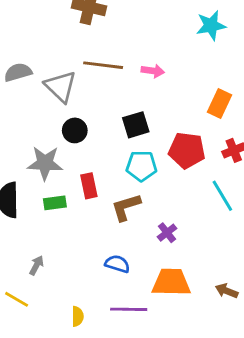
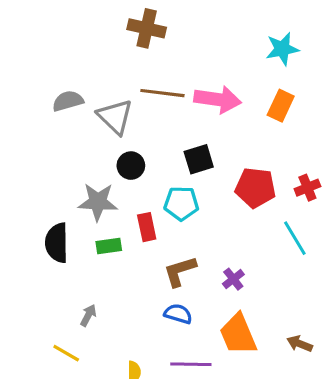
pink arrow: (153, 71) -> (218, 99), size x1.8
orange rectangle: (220, 104) -> (281, 106), moved
cyan pentagon: (141, 166) -> (181, 203), moved
brown L-shape: (126, 207) -> (180, 271), moved
orange trapezoid: (171, 282) -> (238, 334), turned -114

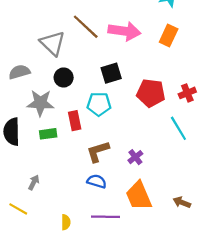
brown line: (162, 93) -> (86, 27), turned 36
gray semicircle: (68, 101) -> (19, 72), moved

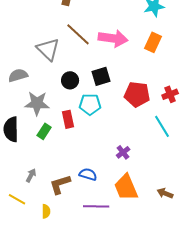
black circle: (64, 78) -> (70, 80), moved
green rectangle: (48, 134) -> (44, 131), turned -49
brown L-shape: (98, 152) -> (60, 184), moved
yellow semicircle: (66, 222) -> (46, 211), moved

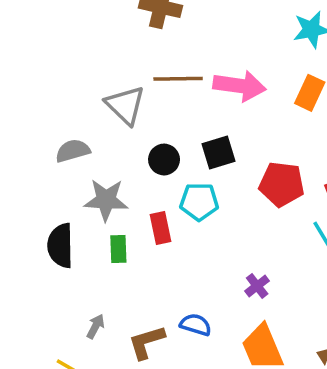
brown line: (78, 34) -> (178, 79), turned -44
green rectangle: (44, 131) -> (118, 249), turned -35

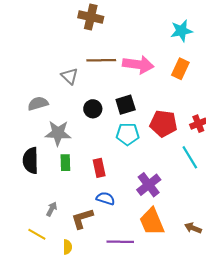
gray triangle: (125, 105) -> (70, 76), size x0.7
cyan pentagon: (199, 202) -> (128, 134), moved
red rectangle: (160, 228) -> (99, 168), moved
purple cross: (257, 286) -> (149, 185), size x1.6
blue semicircle: (196, 325) -> (105, 198), moved

